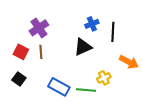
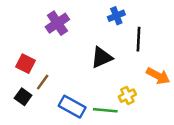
blue cross: (92, 24) -> (116, 16), moved
purple cross: (39, 28) -> (57, 23), moved
brown line: (41, 52) -> (43, 82), moved, turned 40

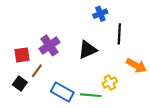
purple cross: (57, 23) -> (50, 45), moved
red square: (26, 64) -> (22, 55), turned -35

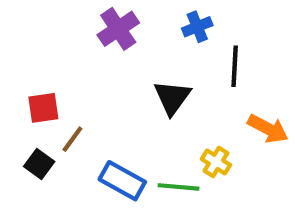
purple cross: (50, 45) -> (118, 29), moved
black triangle: (88, 50) -> (172, 97), turned -30
yellow cross: (110, 82) -> (216, 162), turned -32

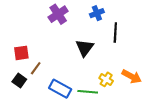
orange arrow: (268, 129) -> (132, 76), moved

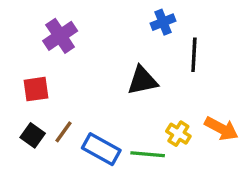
purple cross: (58, 14) -> (60, 36), moved
black triangle: (85, 48) -> (142, 80), turned 42
brown line: (36, 68) -> (63, 132), moved

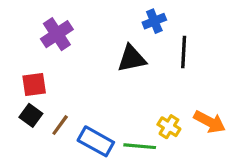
black triangle: (142, 80) -> (132, 58), moved
black square: (33, 135) -> (31, 115), moved

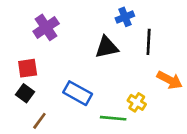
orange arrow: (210, 122) -> (170, 80), moved
brown line: (60, 125) -> (39, 121), moved
blue rectangle: (96, 141) -> (78, 93), moved

